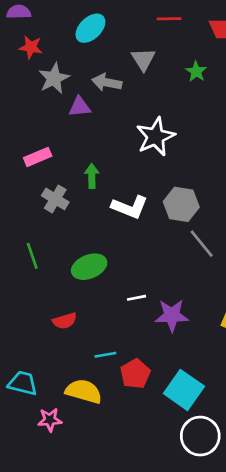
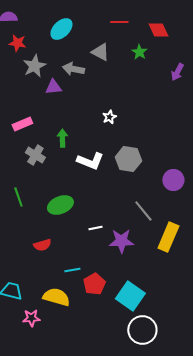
gray triangle: (143, 59) -> (100, 52), turned -30
green star: (196, 72) -> (139, 52), moved
white star: (156, 137) -> (109, 117), moved, size x0.5
gray line: (202, 244) -> (143, 211), moved

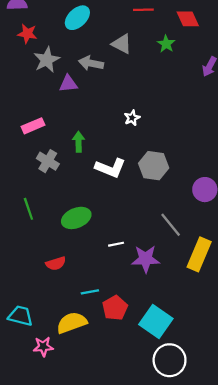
yellow semicircle: (56, 297) -> (72, 323), turned -36

